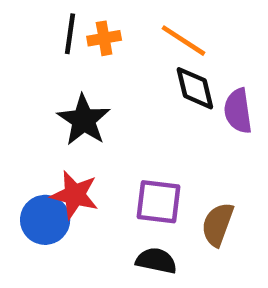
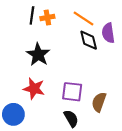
purple semicircle: (238, 111) -> (108, 33), moved
blue circle: (45, 220) -> (13, 114), moved
black semicircle: (156, 261) -> (71, 118), turned 48

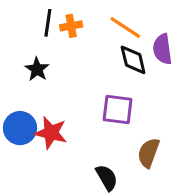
black star: (38, 55) -> (37, 69), moved, size x0.7
purple square: (72, 92) -> (118, 109), moved
blue circle: (13, 114) -> (20, 128), moved

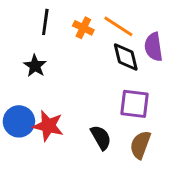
orange cross: (71, 26) -> (83, 28), moved, turned 36
purple square: (118, 109) -> (135, 104), moved
black semicircle: (107, 178) -> (101, 137), moved

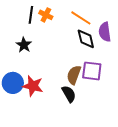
orange cross: (83, 28) -> (46, 15), moved
brown semicircle: (140, 145) -> (74, 75), moved

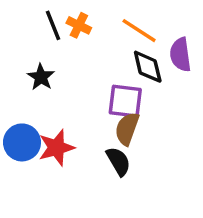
black line: (31, 15) -> (53, 25), turned -30
purple square: (92, 71) -> (125, 101), moved
red star: (33, 86) -> (56, 148), turned -30

